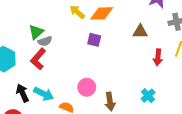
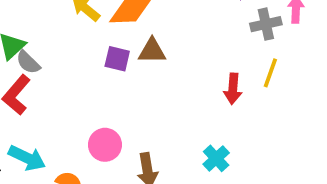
brown triangle: (140, 32) -> (152, 51), moved
gray semicircle: (45, 41) -> (28, 62), turned 64

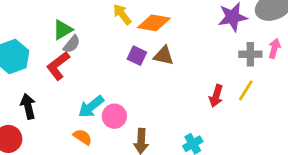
gray semicircle: (28, 62) -> (72, 44), turned -108
cyan arrow: (27, 158) -> (91, 107), moved, turned 104

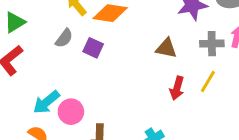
gray semicircle: (72, 44) -> (64, 38), moved
brown triangle: (164, 56) -> (166, 48), moved

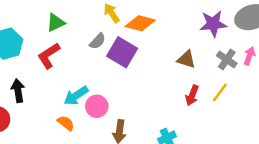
gray cross: (212, 44) -> (227, 59), turned 30
purple square: (93, 48) -> (122, 52), size x1.6

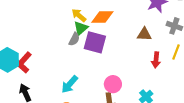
green triangle: (56, 23) -> (81, 28), moved
red L-shape: (49, 56) -> (24, 62), moved
pink circle: (97, 106) -> (113, 84), moved

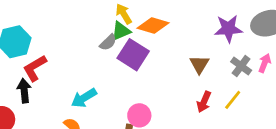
brown triangle: (144, 34) -> (199, 64), turned 42
red L-shape: (24, 62) -> (35, 68), moved

